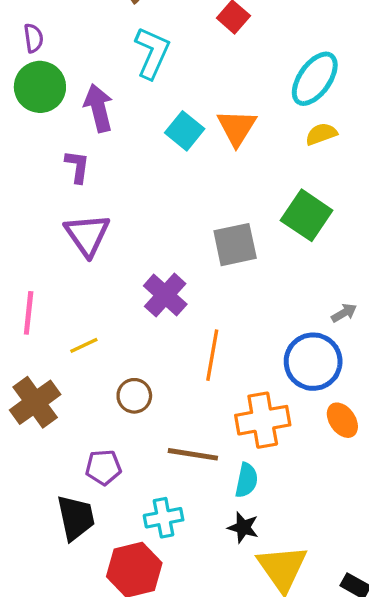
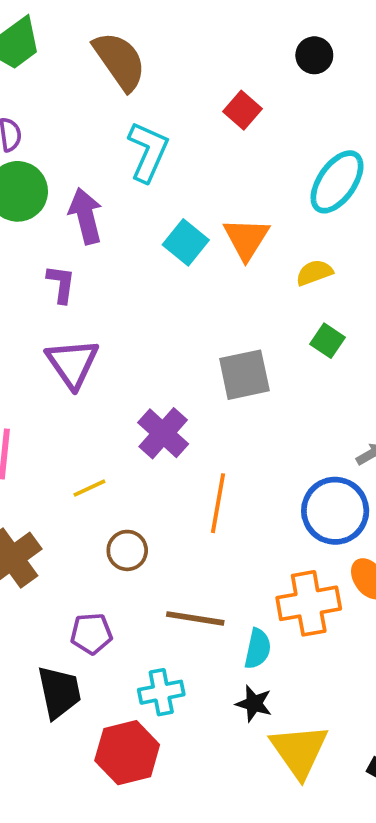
yellow semicircle: (321, 134) -> (314, 273), moved
green square: (307, 215) -> (328, 341), size x0.6
yellow line: (84, 345) -> (89, 488), moved
orange cross: (263, 420) -> (309, 603), moved

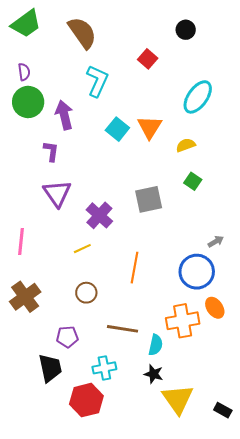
purple cross: (163, 433) -> (99, 215), moved
yellow line: (89, 488) -> (82, 249), moved

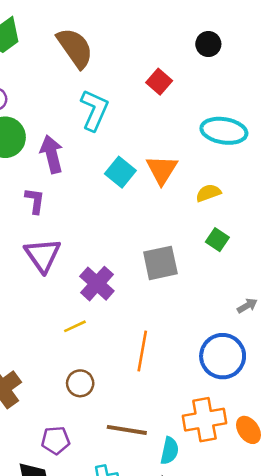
cyan ellipse: (198, 97) -> (224, 131), turned 64
gray arrow: (216, 242) -> (247, 306), moved
orange ellipse: (215, 308) -> (249, 430), moved

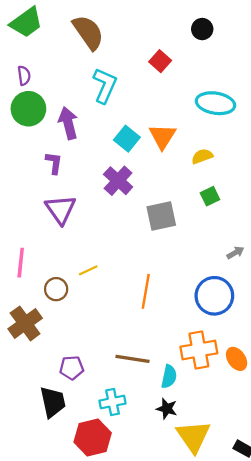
green square: (217, 240) -> (210, 196), turned 30
purple cross: (97, 284) -> (118, 181), moved
brown circle: (80, 383) -> (56, 289), moved

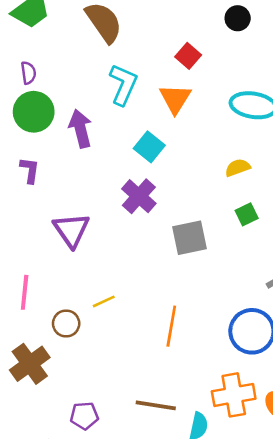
orange triangle: (162, 136) -> (175, 99), moved
purple L-shape: (54, 163) -> (30, 170), moved

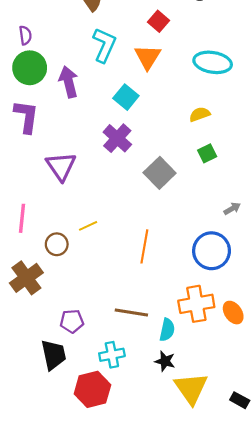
purple L-shape: (30, 170) -> (26, 117), size x1.5
gray square: (190, 238) -> (160, 173), turned -32

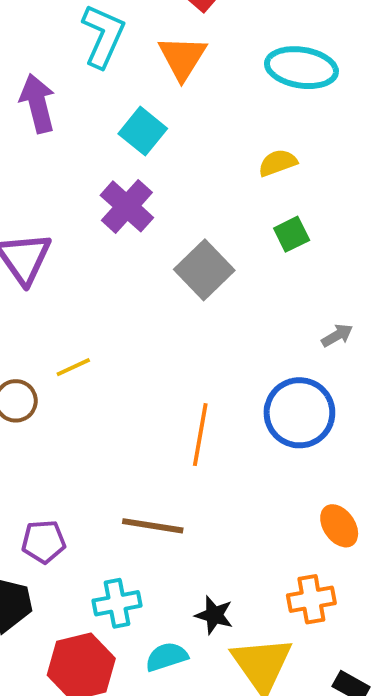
orange line: (144, 246) -> (200, 435), moved
orange cross: (196, 304) -> (311, 599), moved, size x0.7
cyan semicircle: (167, 330) -> (167, 657), moved, turned -120

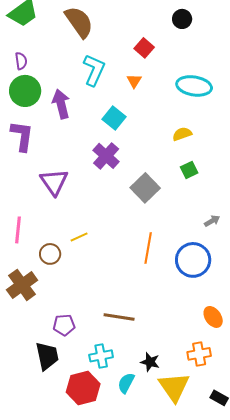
orange triangle: (182, 58) -> (134, 81), size x0.6
orange line: (200, 435) -> (148, 248), moved
cyan semicircle: (167, 657) -> (126, 383), turned -45

